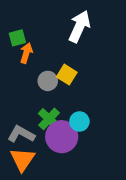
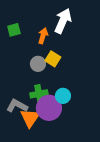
orange arrow: (26, 53) -> (43, 36), moved
green cross: (49, 119) -> (39, 94), turned 36
orange triangle: (22, 159) -> (30, 118), moved

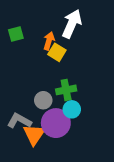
yellow square: (53, 59) -> (57, 52), moved
gray circle: (38, 64) -> (43, 100), moved
green cross: (39, 94) -> (66, 90), moved

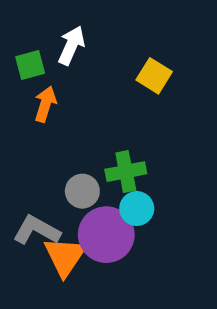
white arrow: (72, 24) -> (71, 45), moved, size x0.7
orange arrow: (49, 41) -> (45, 104), moved
yellow square: (57, 52) -> (154, 76), moved

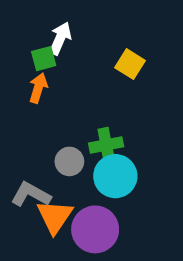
green square: (30, 65) -> (44, 59), moved
cyan circle: (137, 209) -> (115, 176), size x1.5
purple circle: (106, 235) -> (95, 229), moved

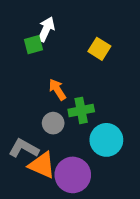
orange arrow: (38, 88) -> (57, 89), moved, turned -50
cyan circle: (115, 176) -> (106, 140), moved
orange triangle: (55, 217) -> (42, 165), turned -40

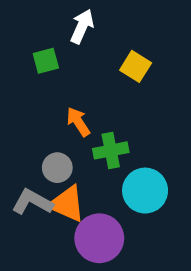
white arrow: (46, 29) -> (82, 26), moved
gray circle: (53, 123) -> (57, 168), moved
orange triangle: (42, 165) -> (67, 204), moved

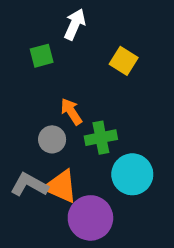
gray circle: (57, 168) -> (52, 139), moved

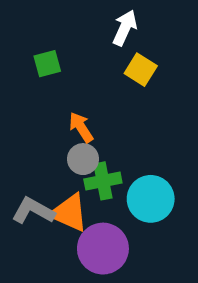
white arrow: (75, 24) -> (125, 28), moved
green cross: (101, 138) -> (103, 181), moved
gray circle: (52, 139) -> (83, 159), moved

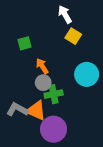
white arrow: (125, 28) -> (65, 14), turned -54
green square: (47, 64) -> (25, 43), moved
cyan circle: (151, 199) -> (87, 74), moved

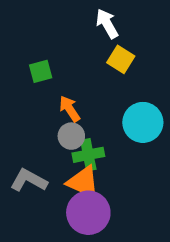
orange triangle: (36, 111) -> (83, 182), moved

